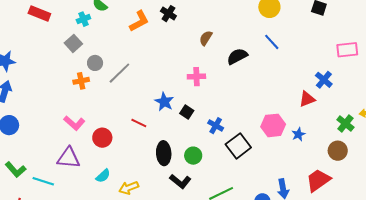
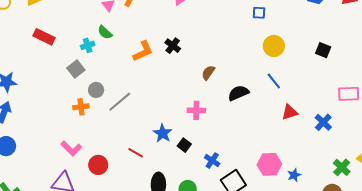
red triangle: (307, 99) -> (290, 112), moved

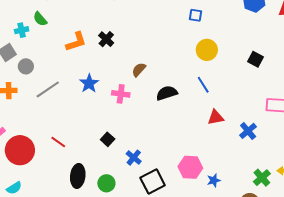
gray circle: (96, 90) -> (26, 66), moved
pink cross: (196, 110) -> (121, 94), moved
blue star: (163, 133) -> (89, 83), moved
red circle: (98, 165) -> (20, 150), size x1.5

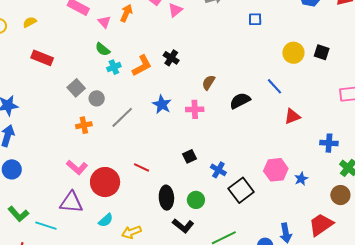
cyan cross: (22, 30) -> (114, 67), moved
yellow circle: (207, 50) -> (293, 53), moved
blue cross: (248, 131) -> (329, 143), moved, turned -36
black square: (108, 139) -> (190, 156), turned 32

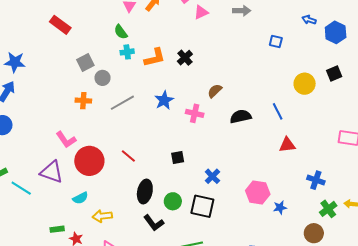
black square: (322, 52) -> (334, 73), moved, turned 35
blue cross: (218, 170) -> (212, 176), moved
black square: (241, 190) -> (202, 206), moved, turned 35

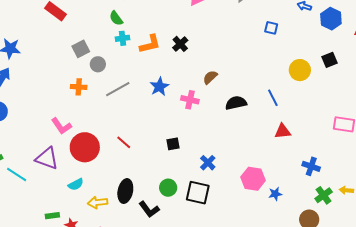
black ellipse: (145, 191) -> (125, 191), moved

